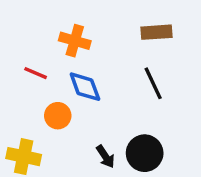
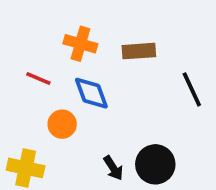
brown rectangle: (157, 32) -> (139, 51), moved
black line: (153, 83) -> (192, 89), moved

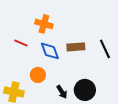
brown rectangle: (139, 51) -> (76, 47), moved
orange circle: (62, 124) -> (38, 75), moved

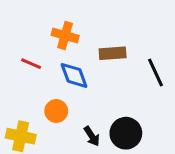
brown rectangle: (76, 47) -> (113, 53), moved

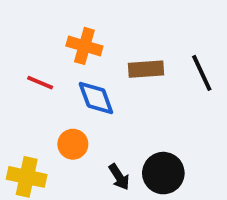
black line: (155, 72) -> (202, 73), moved

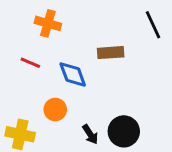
orange cross: (84, 46) -> (48, 23), moved
black line: (202, 73) -> (153, 25), moved

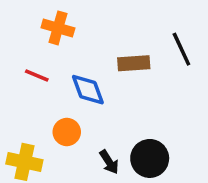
black line: (153, 25) -> (181, 49), moved

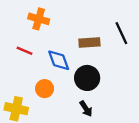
black circle: (150, 158) -> (87, 78), moved
black arrow: (109, 162) -> (86, 109), moved

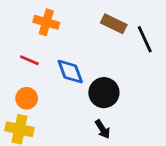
brown rectangle: (89, 43) -> (114, 24), moved, turned 30
orange circle: (45, 89) -> (27, 98), moved

